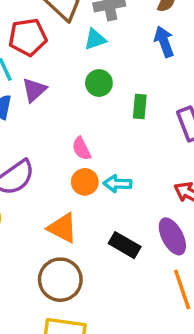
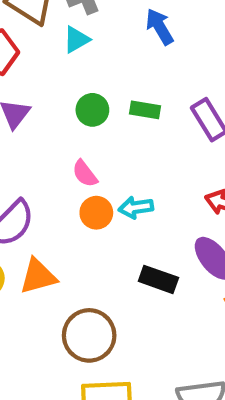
green circle: (99, 83) -> (92, 110), moved
green rectangle: (140, 106) -> (145, 110), turned -75
orange triangle: (62, 228) -> (38, 276), moved, turned -32

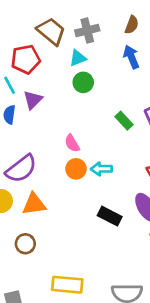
green circle: (92, 110) -> (83, 82), moved
green rectangle: (145, 110) -> (124, 121), moved, turned 30
brown circle: (89, 335) -> (25, 244), moved, size x0.6

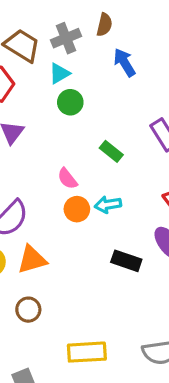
brown semicircle: (132, 25) -> (104, 25), moved
green rectangle: (124, 121) -> (111, 151), moved

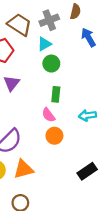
green rectangle: (111, 151) -> (56, 94), moved, turned 56
cyan arrow: (108, 205) -> (87, 115), moved
black rectangle: (126, 261) -> (87, 171), turned -54

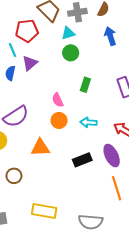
green rectangle: (56, 94) -> (85, 85), moved
cyan arrow: (87, 115) -> (89, 122), moved
orange triangle: (23, 169) -> (40, 148), moved

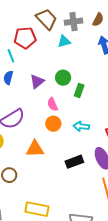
green circle: (71, 53) -> (63, 78), moved
purple triangle: (30, 63) -> (37, 81), moved

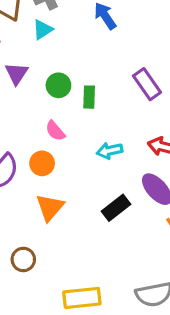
purple triangle: (37, 81) -> (17, 73), moved
orange circle: (53, 124) -> (42, 163), moved
orange triangle: (35, 149) -> (50, 207), turned -30

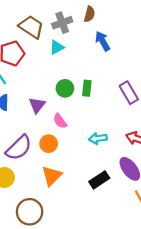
purple triangle: (17, 73) -> (37, 105), moved
green rectangle: (89, 97) -> (87, 88), moved
brown circle: (23, 259) -> (30, 212), size x1.5

